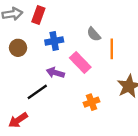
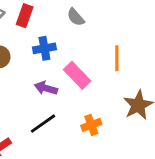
gray semicircle: (94, 34) -> (76, 17), moved
black line: (37, 92) -> (43, 124), moved

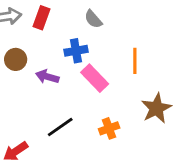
blue cross: (44, 48) -> (76, 51), moved
purple arrow: (46, 88) -> (47, 77), moved

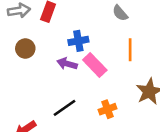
gray semicircle: (93, 19) -> (120, 13), moved
purple arrow: (47, 77) -> (67, 64), moved

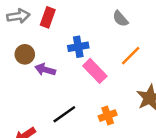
orange line: (130, 50) -> (131, 56), turned 45
purple arrow: (67, 64) -> (45, 70), moved

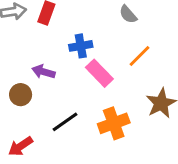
brown circle: (25, 54) -> (21, 95), moved
orange cross: (108, 116) -> (114, 123), size x1.5

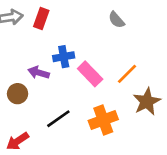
blue cross: (81, 46) -> (64, 57), moved
orange line: (140, 56) -> (127, 74), moved

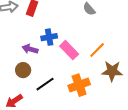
brown circle: (18, 94) -> (23, 70), moved
brown star: (147, 102) -> (112, 71), turned 30

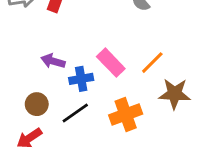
blue cross: (49, 37) -> (81, 79), moved
brown circle: (23, 70) -> (37, 104), moved

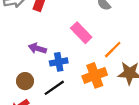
pink rectangle: (111, 63) -> (81, 33), moved
orange cross: (126, 114) -> (95, 75), moved

